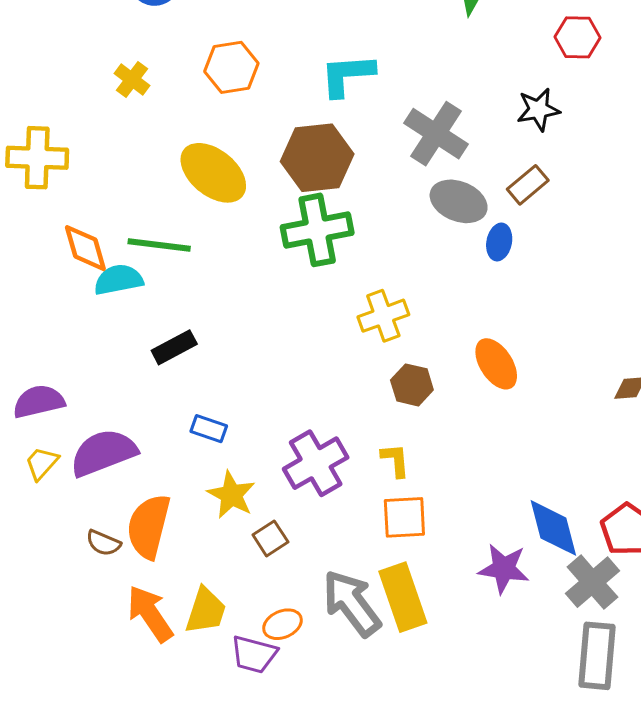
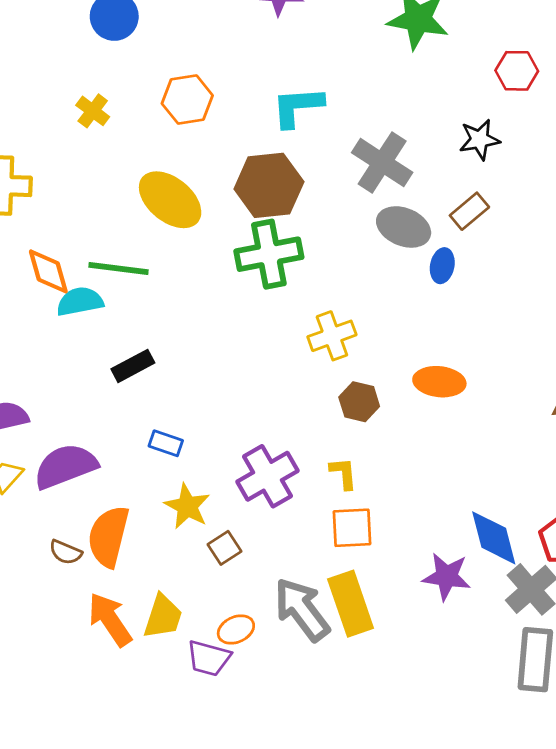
orange ellipse: (496, 364) -> (439, 382), turned -51

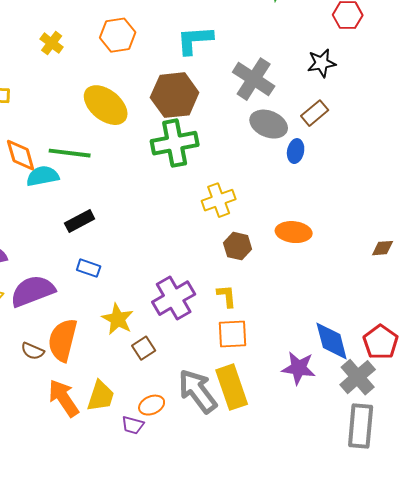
blue rectangle: (166, 443) -> (89, 268), moved
purple trapezoid: (209, 658) -> (133, 425), size x0.7

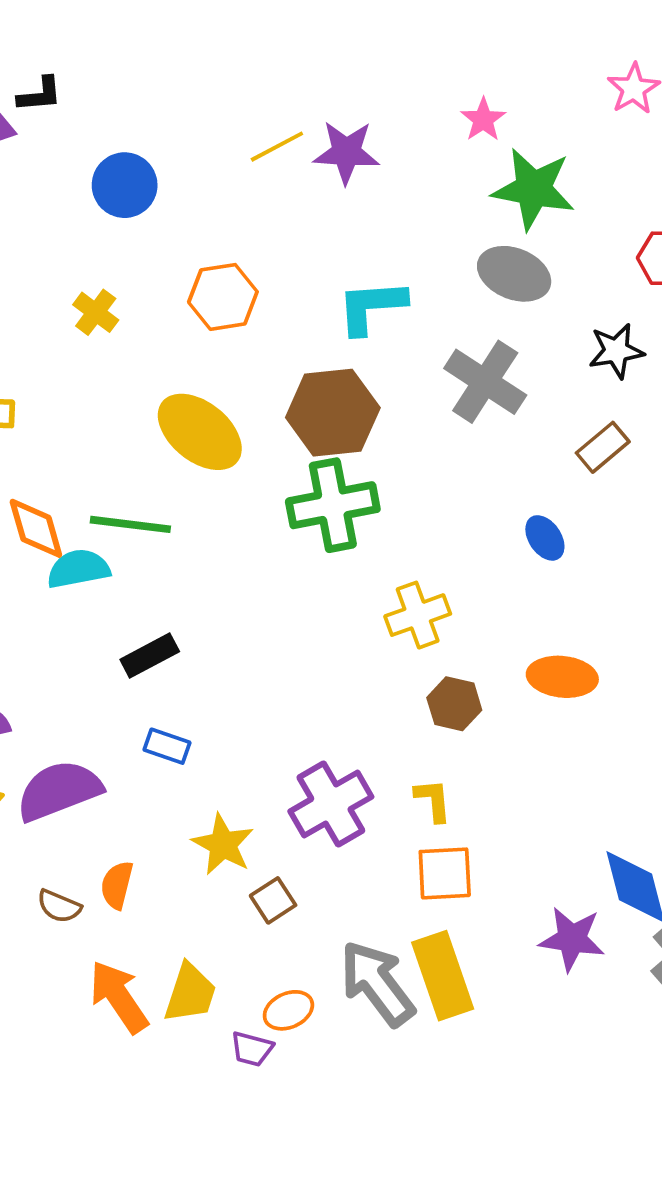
gray ellipse: (269, 124) -> (514, 274), moved
blue ellipse: (296, 151) -> (545, 538), moved, turned -45
orange semicircle: (63, 340) -> (117, 885), size x0.6

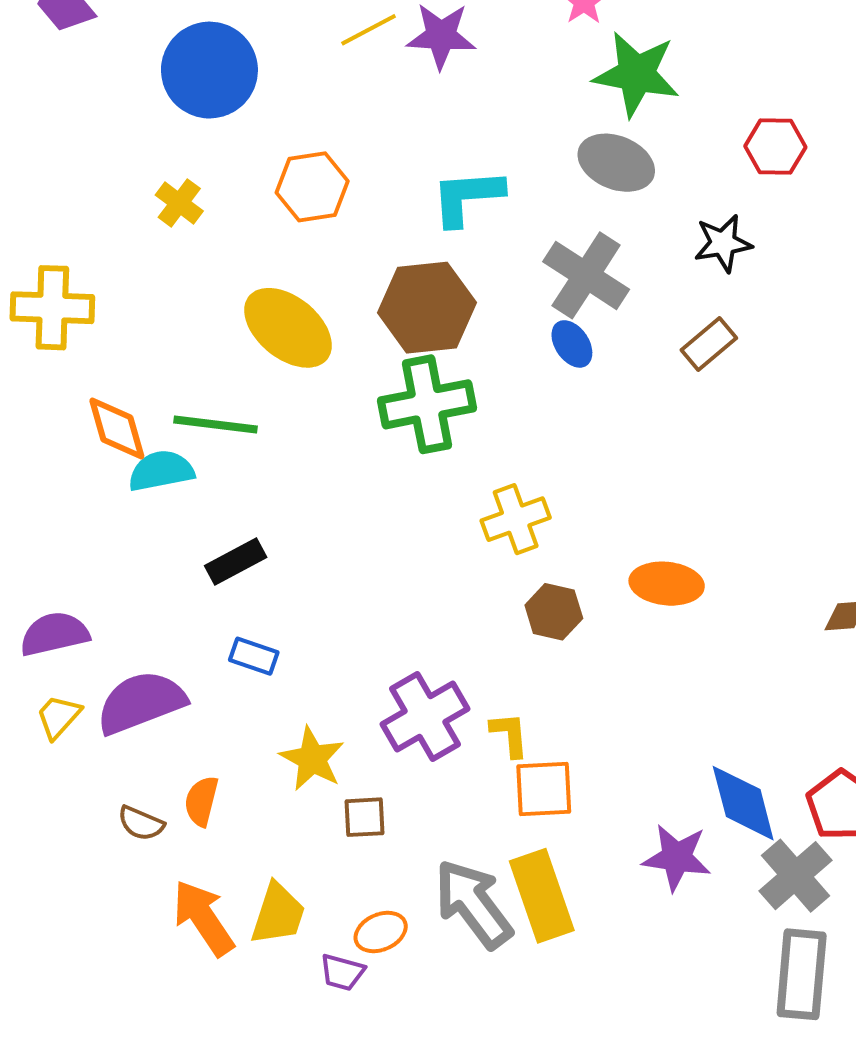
blue circle: (125, 185) -> (209, 70), size x1.4
blue ellipse: (545, 538) -> (572, 344), moved
yellow L-shape: (433, 800) -> (510, 735), moved
brown square: (273, 900) -> (365, 817), turned 30

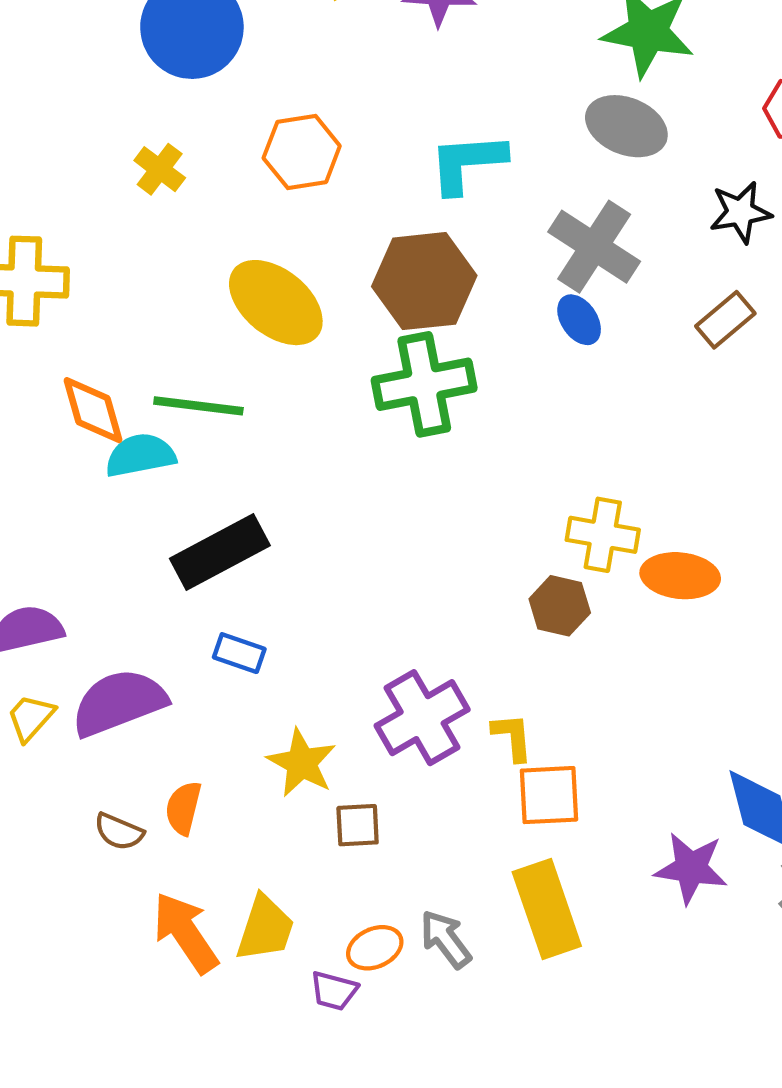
yellow cross: (516, 519) -> (603, 535), moved, turned 30
black rectangle: (236, 561) -> (220, 552), size x1.5
gray arrow: (473, 904) -> (446, 939), moved, size x0.6

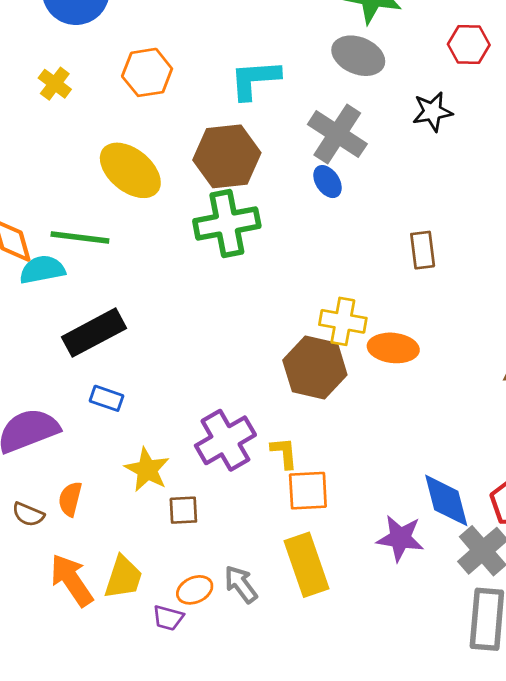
brown rectangle: (725, 320) -> (423, 250), moved, turned -57
brown hexagon: (560, 606) -> (315, 368), size x1.6

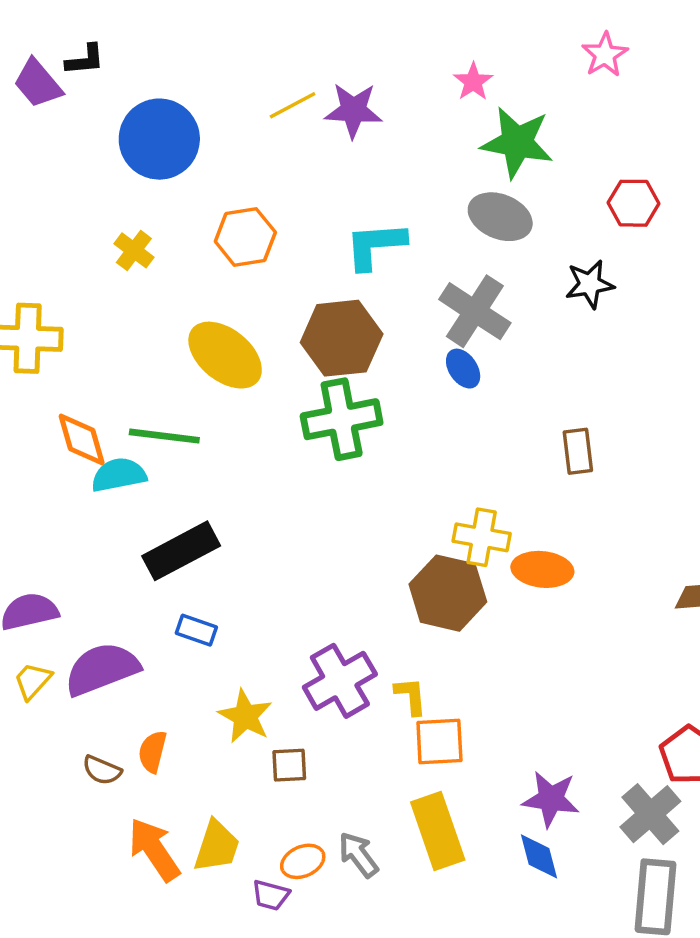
blue diamond: (446, 500) -> (539, 856), moved, size x0.7

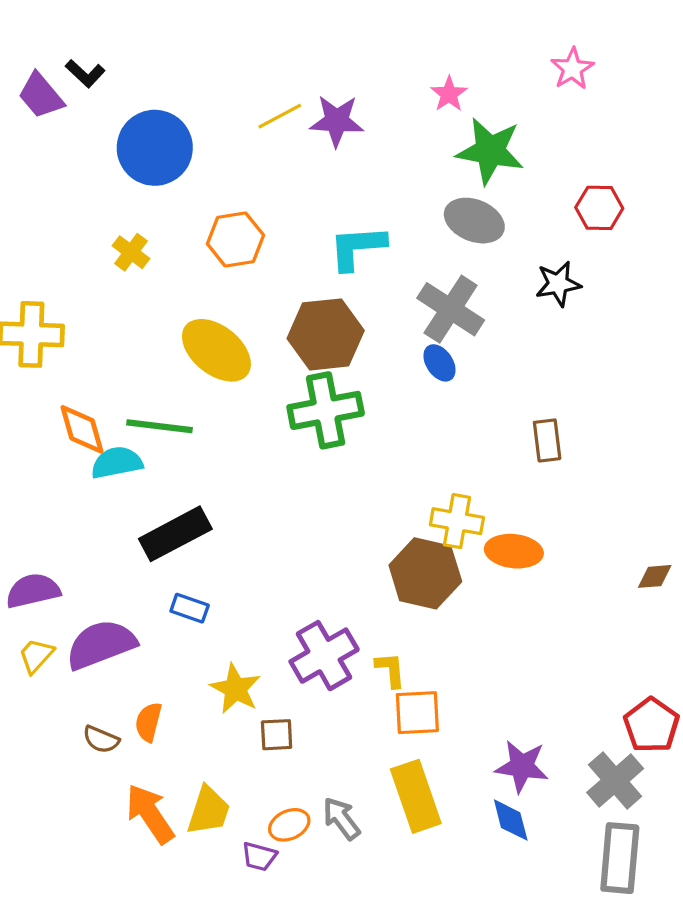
black L-shape: (85, 60) -> (85, 73), turned 48

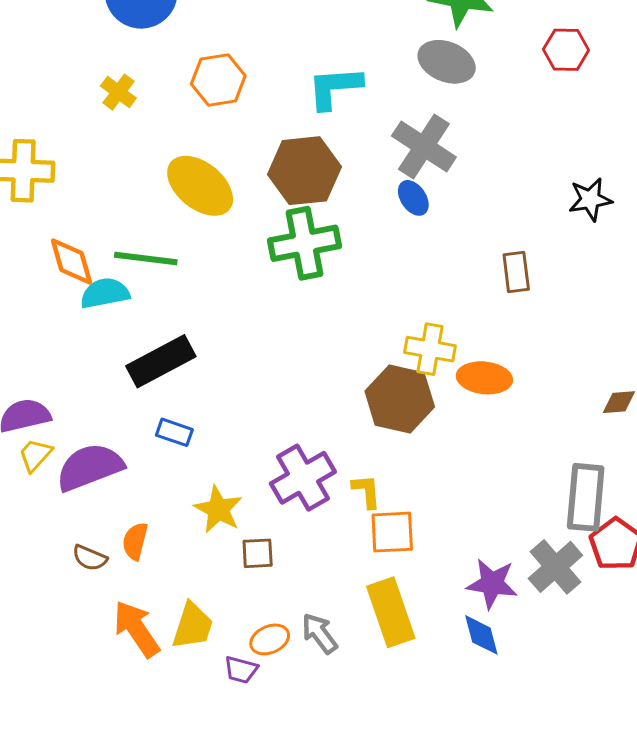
black star: (558, 284) -> (590, 199), moved
yellow trapezoid: (36, 656) -> (35, 455), moved
gray cross: (615, 781) -> (555, 567), moved
gray rectangle: (620, 858) -> (586, 497), moved

